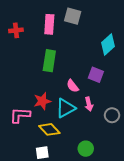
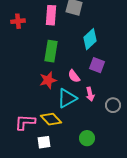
cyan diamond: (108, 44) -> (90, 39), moved
red star: (42, 101) -> (48, 80), moved
pink L-shape: (20, 115) -> (25, 122), moved

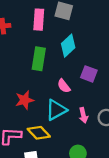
cyan diamond: (90, 39) -> (68, 46), moved
red star: (48, 80) -> (25, 100), moved
pink arrow: (90, 94) -> (83, 115), moved

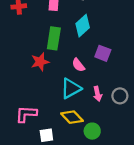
red star: (25, 100) -> (40, 62), moved
yellow diamond: (39, 133) -> (72, 117), moved

